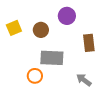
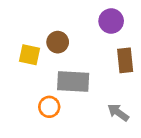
purple circle: (67, 16) -> (111, 21), moved
yellow square: (14, 28) -> (30, 55), moved, turned 35

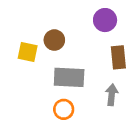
orange circle: (49, 107) -> (64, 109), moved
gray arrow: (118, 112) -> (112, 95), moved, turned 60

